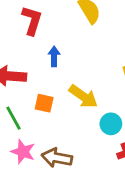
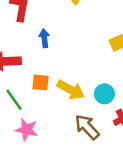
yellow arrow: (83, 96) -> (71, 90), moved
brown arrow: (57, 158) -> (87, 127), moved, turned 44

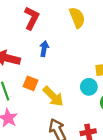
cyan circle: (104, 94) -> (89, 87), moved

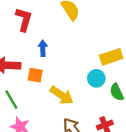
orange square: (31, 83) -> (35, 75), moved

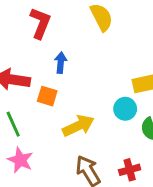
yellow arrow: (62, 95) -> (78, 126), turned -65

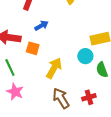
blue arrow: (61, 63) -> (41, 26), turned 56
yellow arrow: (78, 126) -> (54, 68), turned -35

